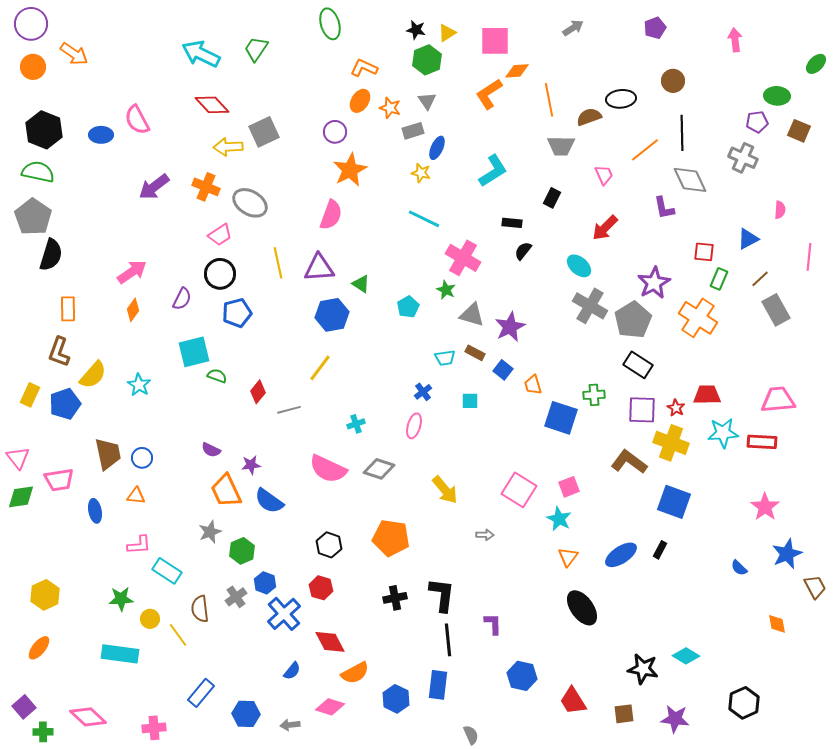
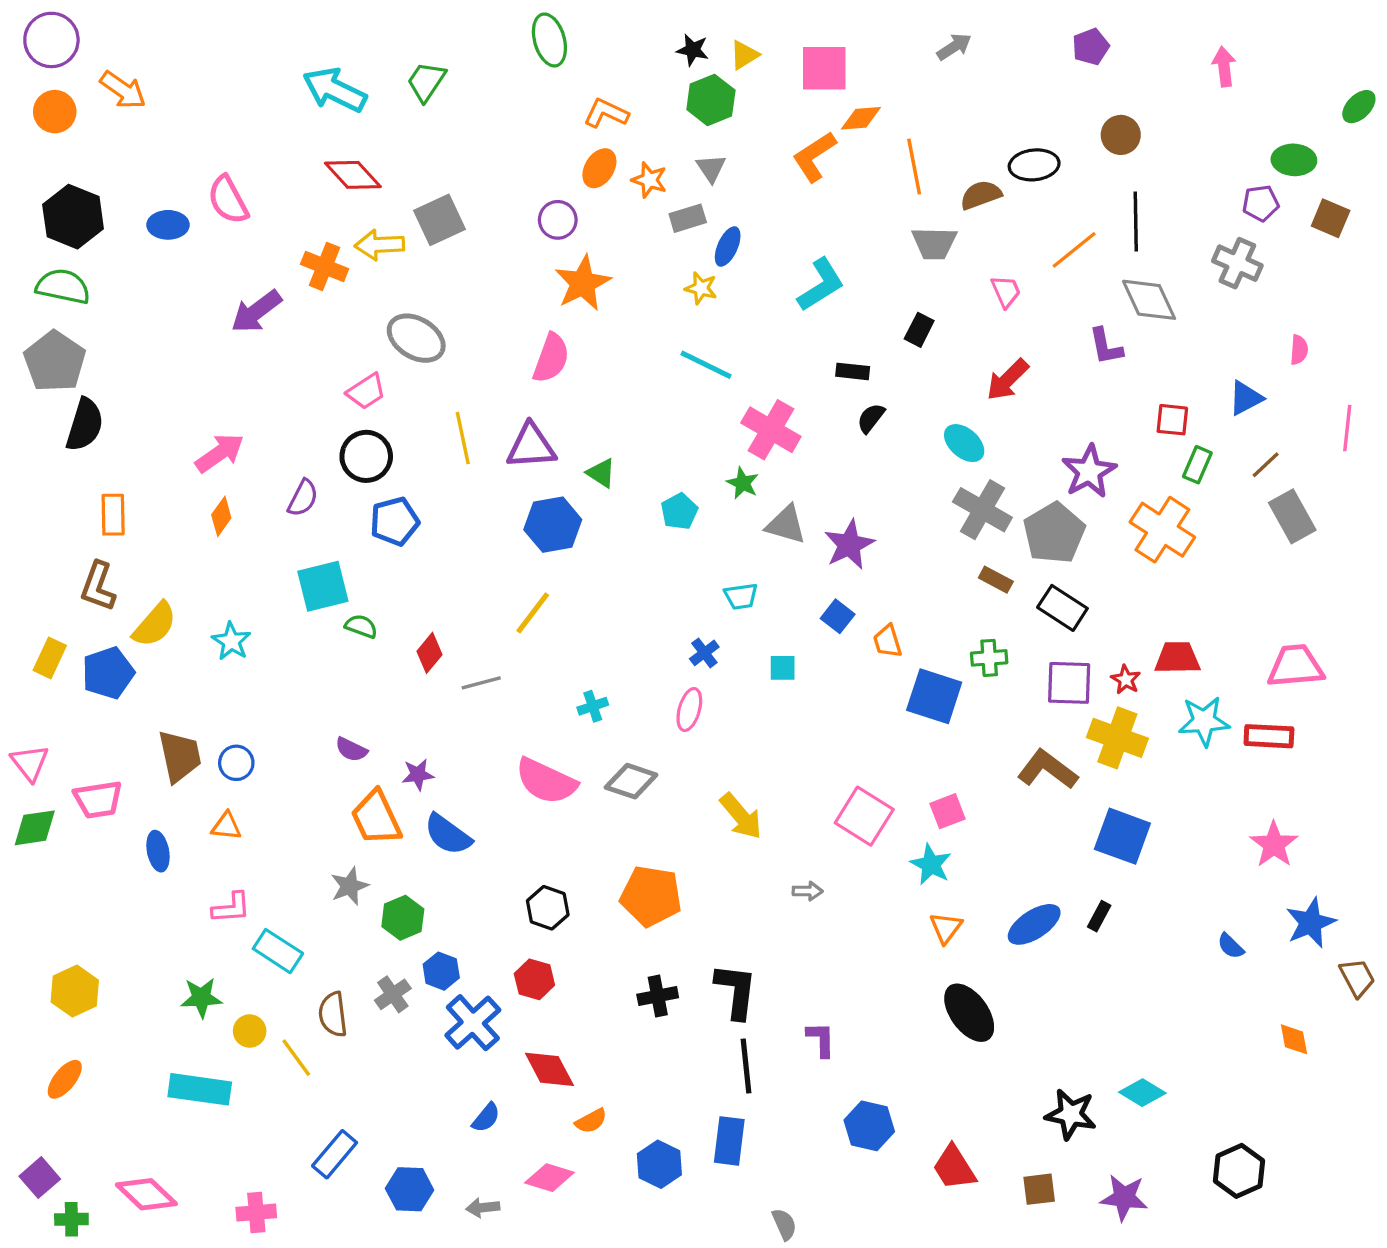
orange cross: (206, 187) -> (325, 266), moved
brown rectangle: (475, 353) -> (996, 580), moved
orange semicircle: (355, 673) -> (591, 1121), size x0.7

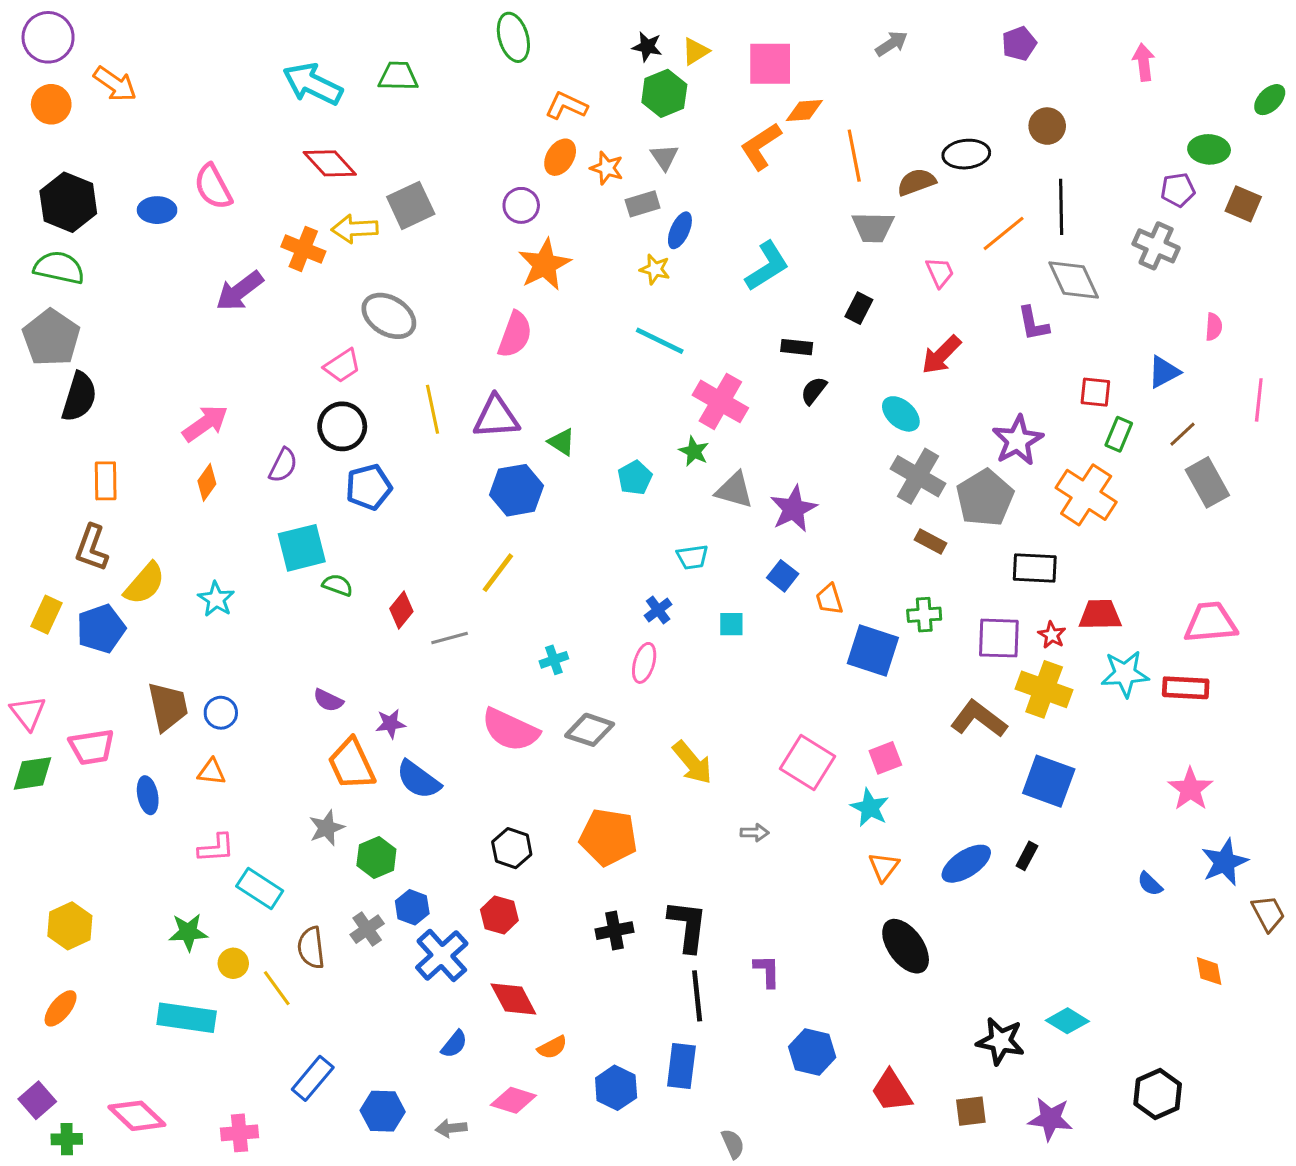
green trapezoid: (426, 82) -> (398, 76), turned 57
black rectangle: (1062, 608) -> (1035, 568), moved, turned -30

